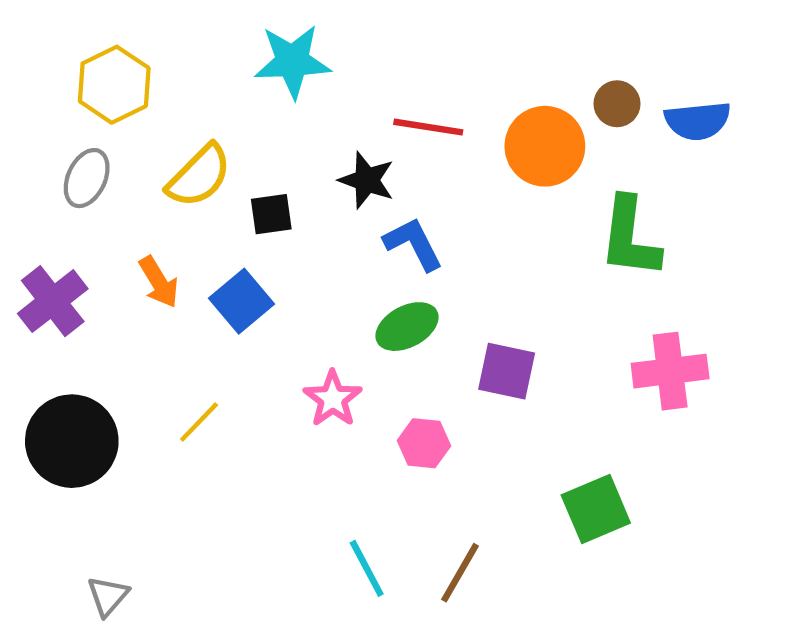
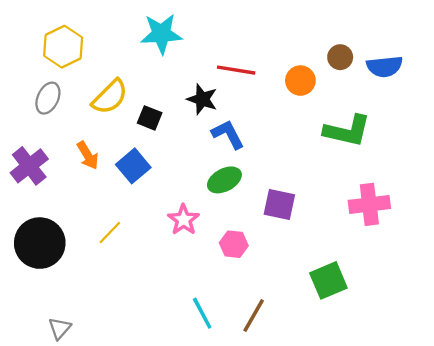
orange circle: (545, 146) -> (300, 81), size x0.7
black square: (271, 214) -> (150, 118), turned 30
green L-shape: (630, 237) -> (347, 131), turned -84

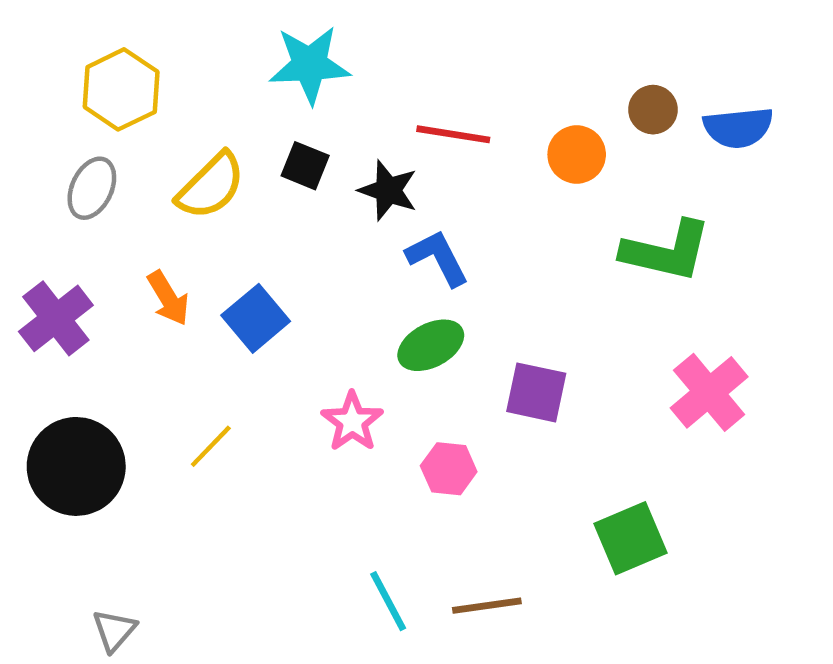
black square: (150, 118) -> (305, 166), moved
pink cross: (369, 204) -> (709, 392), turned -33
brown line: (254, 316) -> (487, 606), turned 52

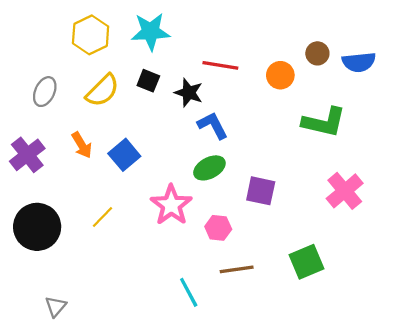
yellow hexagon: (121, 89) -> (91, 35), moved
pink star: (352, 422) -> (171, 205), size x1.4
brown line: (487, 606) -> (237, 269), moved

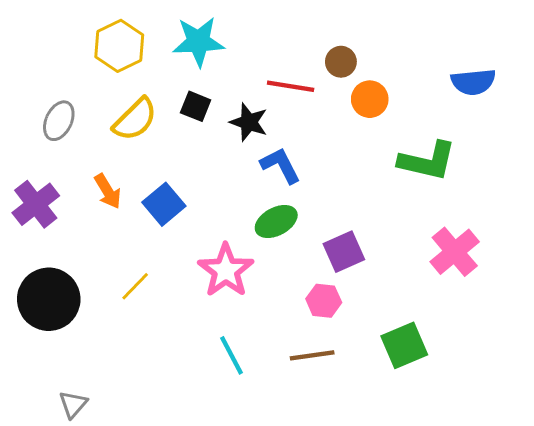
brown circle: (317, 53) -> (341, 62), moved
purple square: (261, 191) -> (344, 252), turned -36
pink hexagon: (218, 228) -> (324, 301), moved
cyan line: (189, 292) -> (232, 355), moved

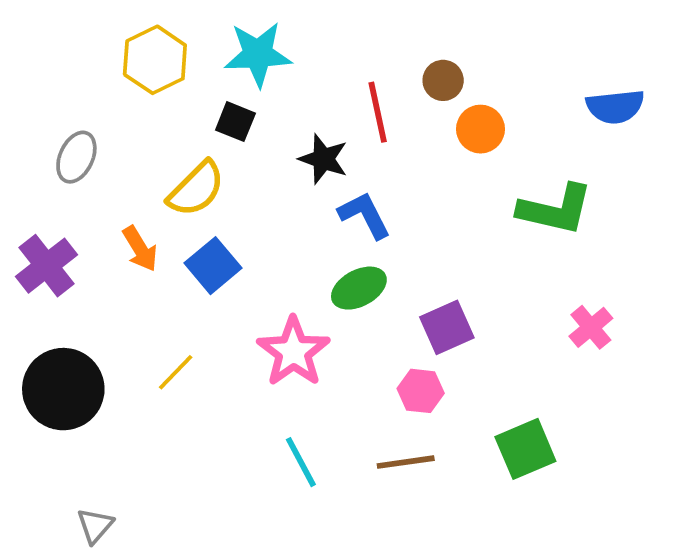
red line: (291, 86) -> (378, 112), turned 69
black square: (196, 106) -> (235, 122), moved
yellow semicircle: (135, 119) -> (196, 189), moved
pink cross: (455, 252) -> (591, 327), size x0.7

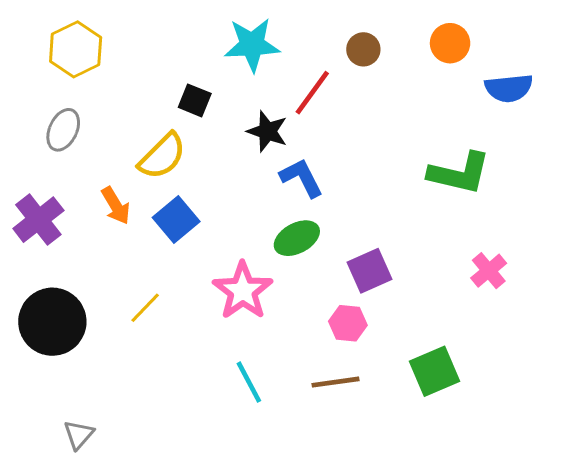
cyan star: (258, 54) -> (252, 45), moved
yellow hexagon: (155, 60) -> (76, 49), moved
brown circle: (443, 80) -> (363, 49), moved
red line: (378, 112) -> (312, 93), turned 48
orange circle: (481, 129) -> (450, 43), moved

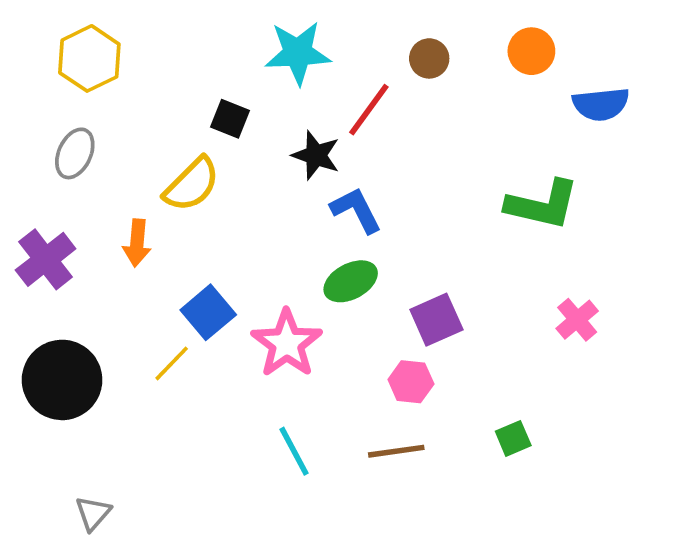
orange arrow: (116, 206) -> (137, 243), turned 36
blue square: (176, 220) -> (208, 312), moved
green square: (435, 371) -> (513, 438), size x0.6

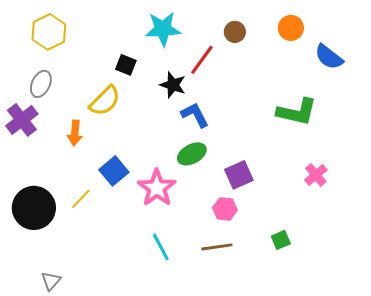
blue semicircle: (601, 104) -> (329, 57), turned 44
purple cross: (46, 259) -> (22, 120), moved
yellow line: (172, 363) -> (81, 199), moved

